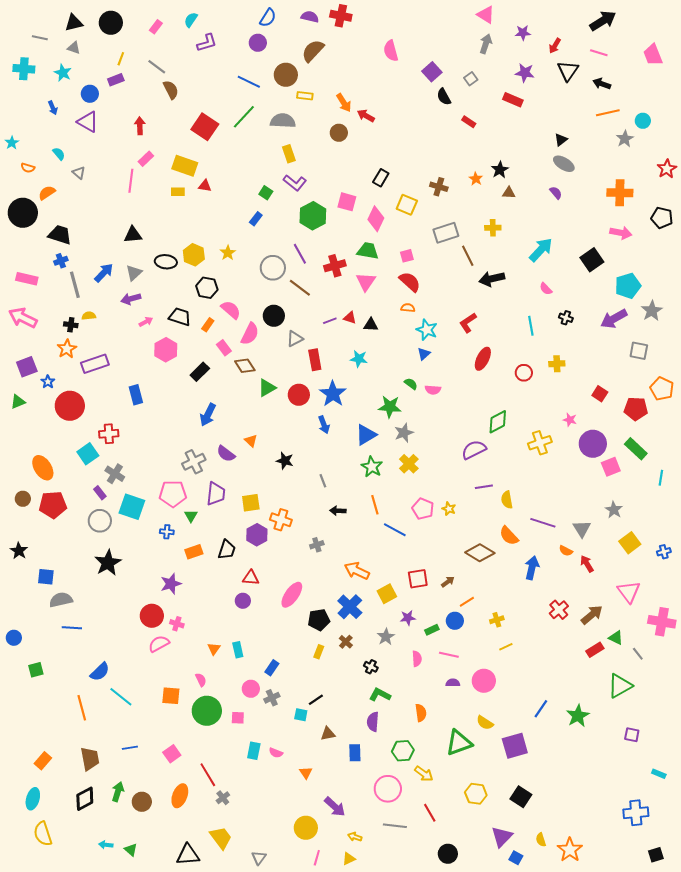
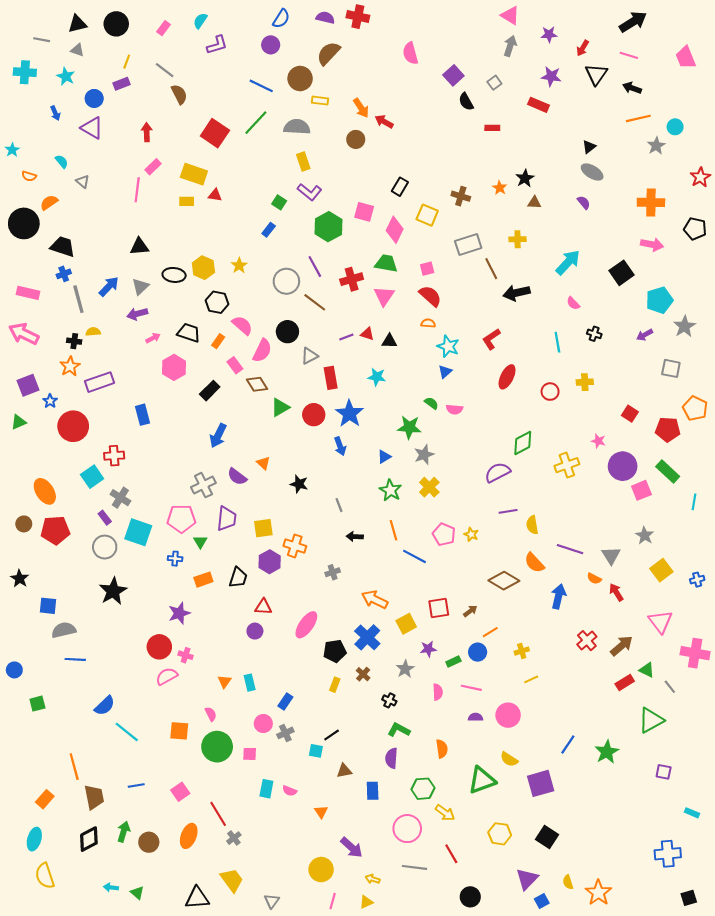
red rectangle: (469, 122) -> (492, 128), turned -32
purple arrow: (614, 319) -> (645, 335), size x0.6
blue triangle: (366, 435) -> (384, 457), size x0.6
orange line: (82, 708) -> (74, 767), moved
blue square: (516, 858) -> (542, 901), turned 32

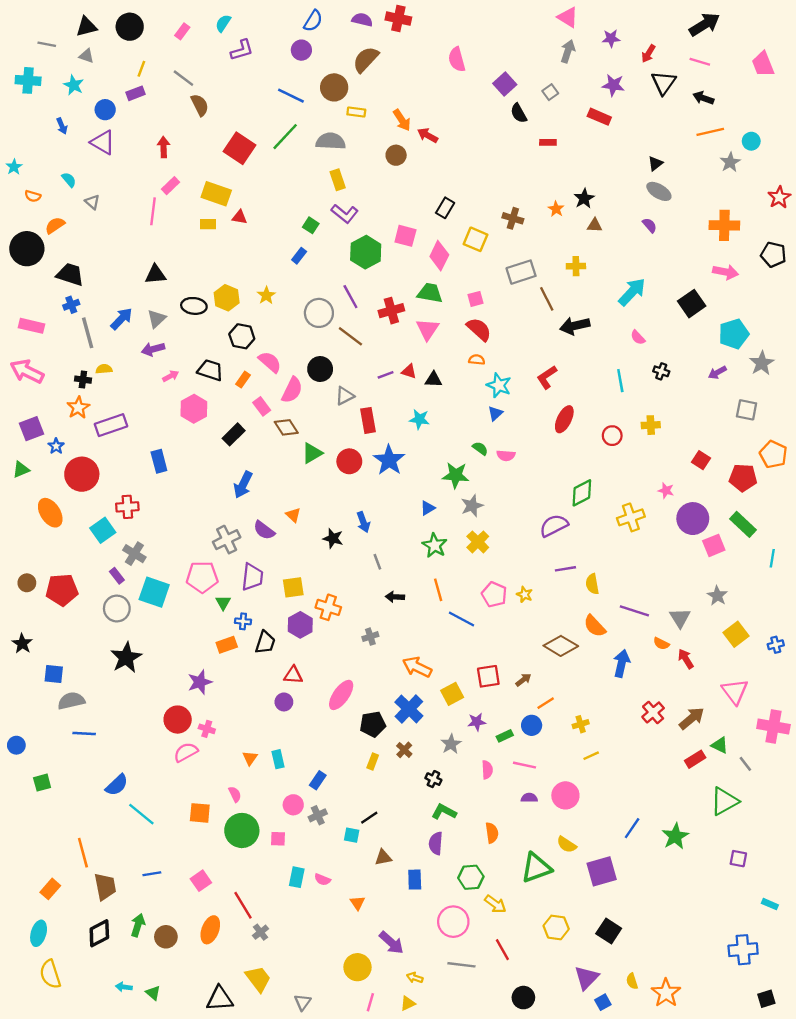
blue arrow: (340, 446) -> (363, 522), moved
orange ellipse: (45, 491) -> (50, 513), moved
blue cross: (175, 559) -> (243, 621), moved

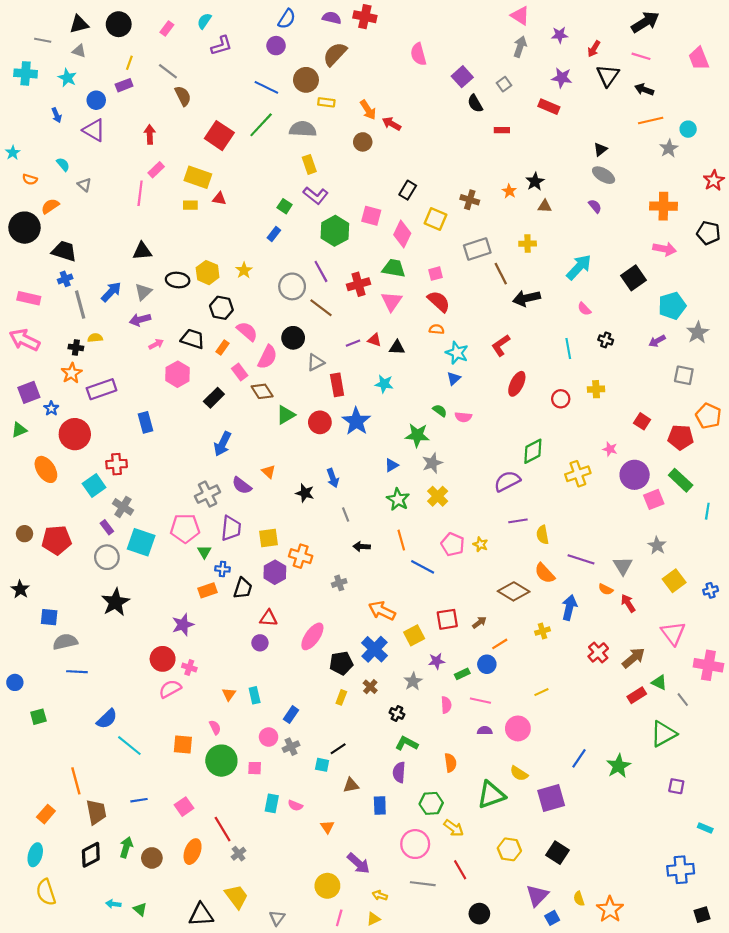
yellow cross: (581, 724) -> (543, 631), moved

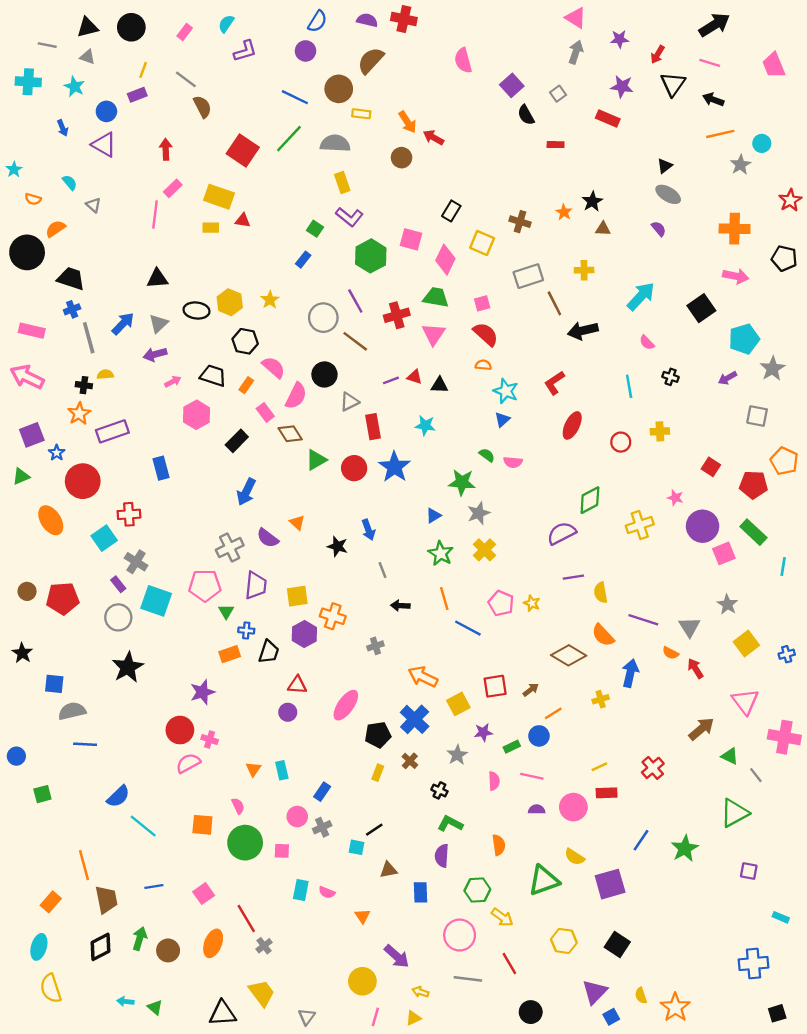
red cross: (598, 652) -> (653, 768), moved
red rectangle: (637, 695) -> (607, 793), moved, turned 30

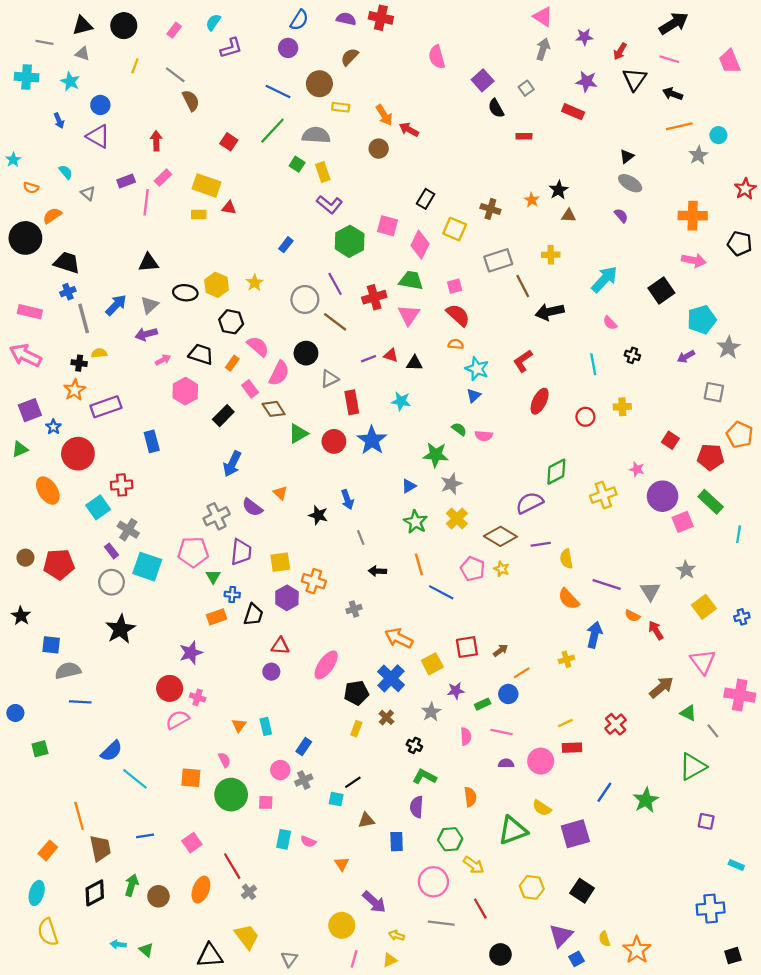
brown semicircle: (371, 60) -> (350, 57), size x0.7
purple rectangle: (137, 95) -> (126, 181), moved
red square: (243, 151) -> (229, 142), size x0.6
green square: (315, 229) -> (297, 164), moved
brown diamond: (569, 655) -> (500, 536), moved

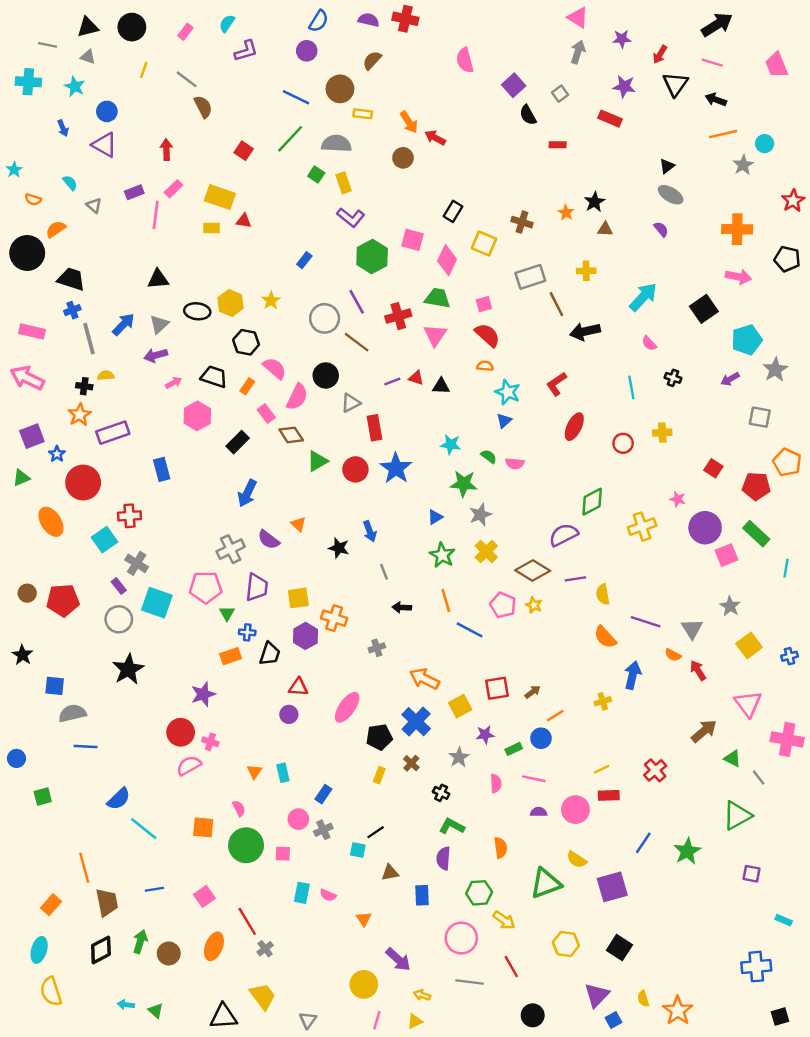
cyan star: (401, 401) -> (451, 444), moved

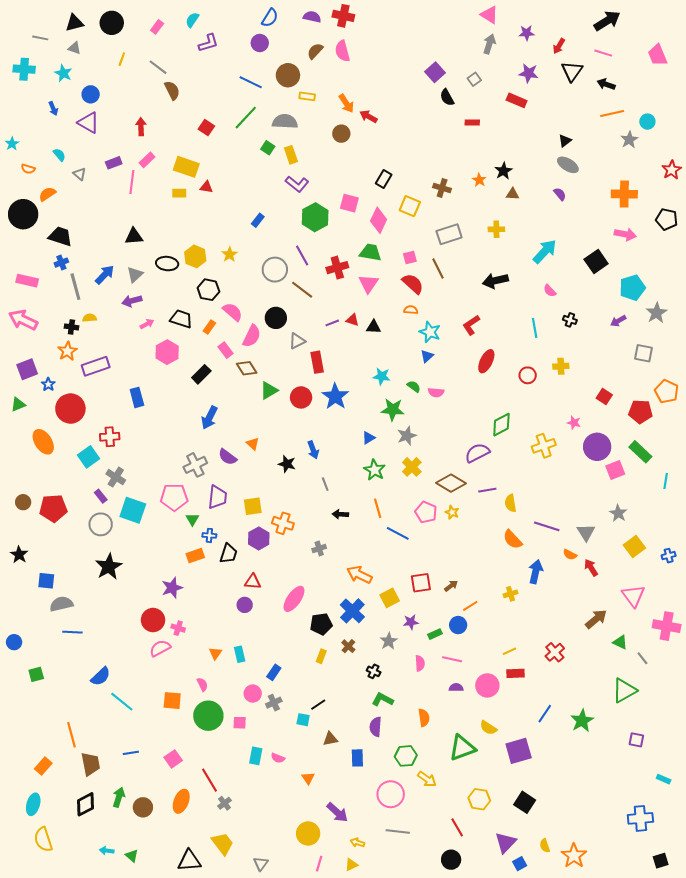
pink semicircle: (465, 60) -> (342, 51), moved
brown line: (556, 304) -> (438, 269), moved
red line: (511, 967) -> (457, 827), moved

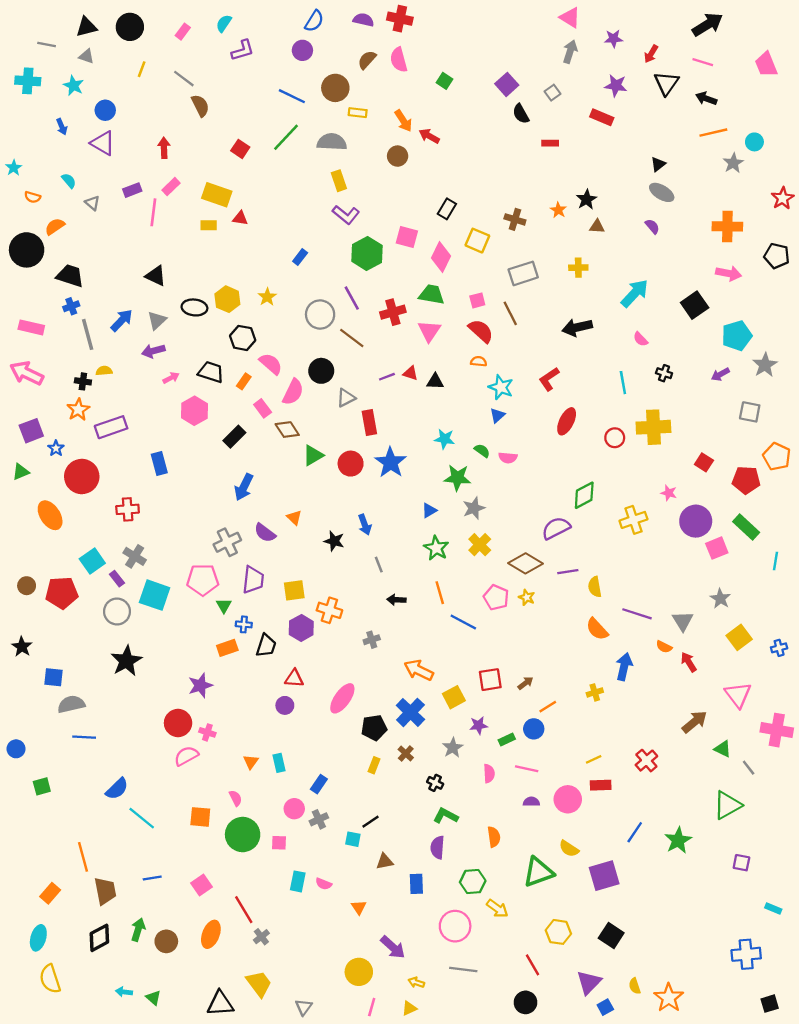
green square: (268, 148) -> (444, 81), moved
black triangle: (134, 236) -> (156, 276), turned 30
yellow cross: (561, 366) -> (653, 427), size x1.8
cyan square: (89, 457) -> (92, 561), moved

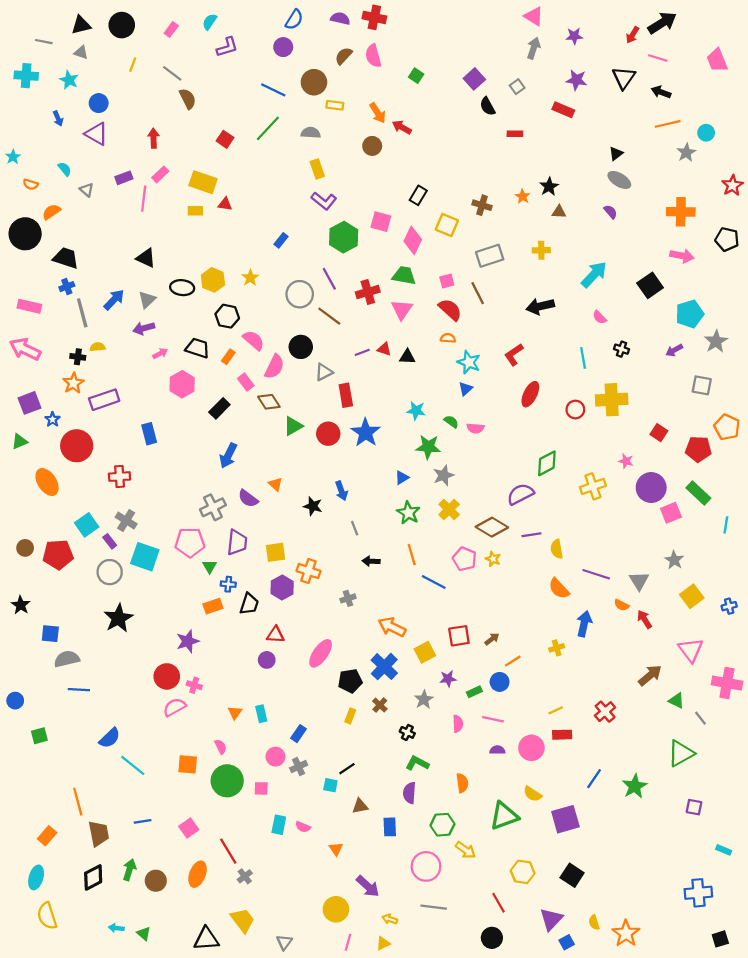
red arrow: (651, 54) -> (632, 35), moved
gray semicircle: (332, 142) -> (311, 133), size x0.7

